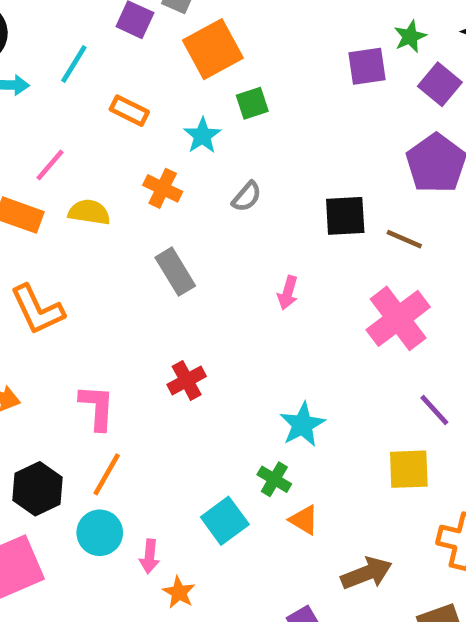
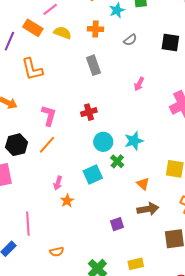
orange cross: (163, 188) -> (96, 29), turned -35
black square: (345, 216) -> (170, 42), moved
orange triangle: (304, 520) -> (143, 184), moved
cyan circle: (100, 533) -> (103, 142), moved

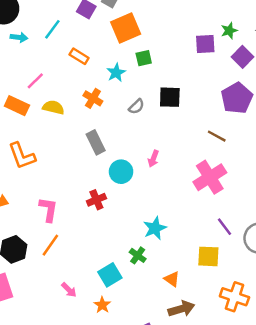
orange cross: (96, 29) -> (93, 98), turned 35
black square: (170, 42) -> (170, 97), moved
cyan circle: (103, 142) -> (121, 172), moved
pink arrow: (58, 183) -> (69, 290), turned -56
orange star: (67, 201) -> (102, 305), moved

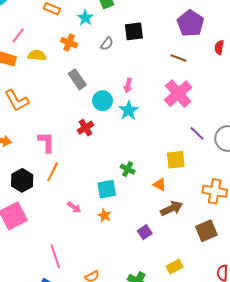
cyan star: (155, 228) -> (129, 110), moved
yellow square: (208, 256) -> (176, 160), moved
cyan square: (110, 275) -> (107, 189), turned 30

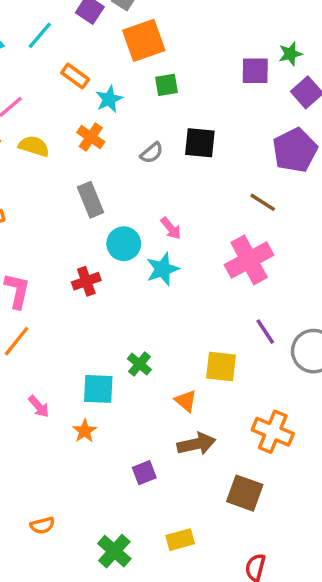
cyan star: (85, 18) -> (109, 99), moved
pink arrow: (128, 85) -> (171, 228), turned -64
brown square: (206, 231) -> (245, 493), turned 30

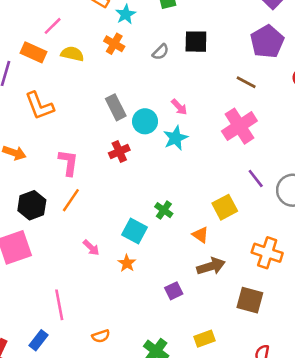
gray rectangle: (90, 200) -> (116, 107), moved
yellow square: (221, 367) -> (225, 207), turned -30
cyan square: (98, 389) -> (135, 231), turned 30

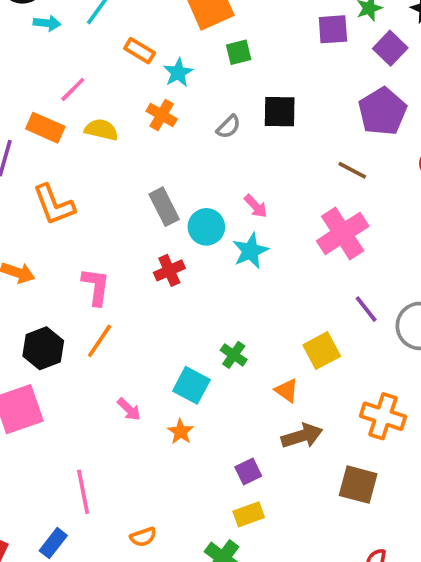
yellow rectangle: (204, 339) -> (249, 514), moved

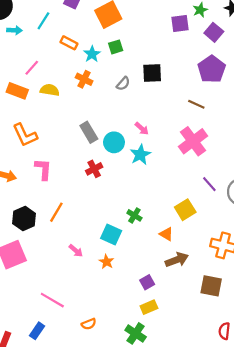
green square: (239, 52) -> (116, 47), moved
pink L-shape: (96, 287) -> (43, 169), moved
pink line: (83, 492) -> (52, 300), turned -45

